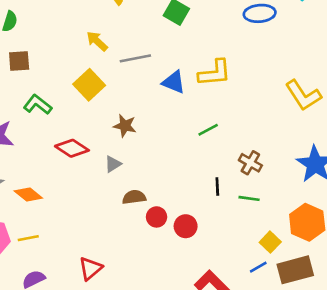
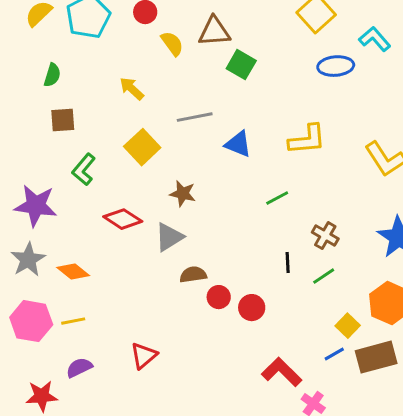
yellow arrow: (97, 41) -> (132, 89), moved
yellow L-shape: (215, 73) -> (307, 140), moved
green L-shape: (38, 105) -> (84, 170), turned -88
gray triangle: (113, 164) -> (169, 237), size x1.5
green line: (249, 198) -> (324, 276), turned -42

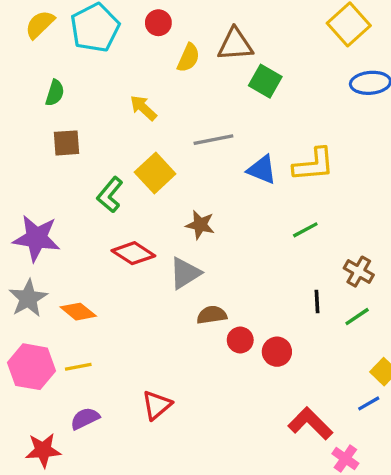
yellow semicircle: (172, 44) -> (188, 58), turned 60
yellow L-shape: (307, 140) -> (314, 165), moved
green L-shape: (84, 170) -> (110, 195), moved

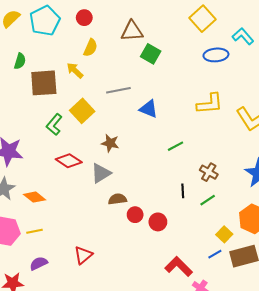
yellow semicircle: (188, 58) -> (90, 48), moved
brown square: (67, 143) -> (44, 83), moved, size x1.6
yellow L-shape: (314, 165) -> (210, 104), moved

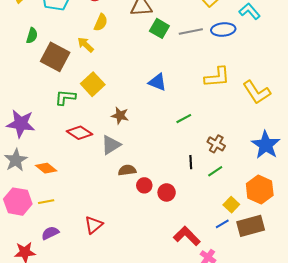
brown square: (44, 83) -> (55, 57), turned 32
gray line: (118, 90) -> (191, 32), moved
green L-shape: (54, 124) -> (65, 97), turned 55

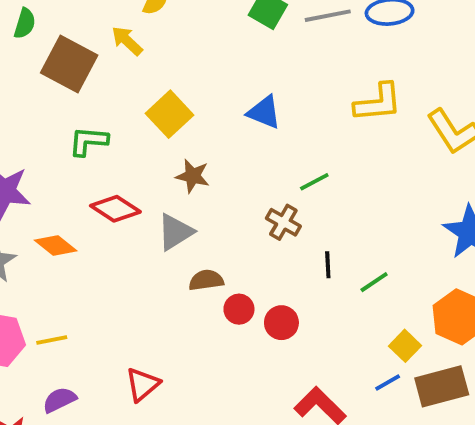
yellow square: (93, 84) -> (169, 114), moved
brown cross: (216, 144) -> (283, 222), moved
orange diamond: (46, 168) -> (56, 245), moved

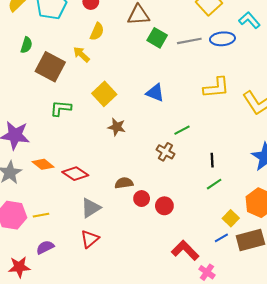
red diamond: (115, 209) -> (75, 174), moved
gray triangle: (175, 232) -> (91, 208), moved
black line: (328, 265) -> (212, 160), moved

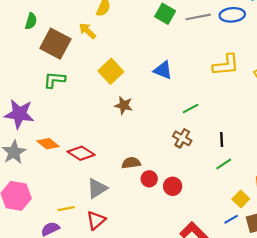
green L-shape: (61, 108) -> (54, 80), moved
brown cross: (165, 152) -> (182, 138), moved
yellow line: (41, 215) -> (66, 209), moved

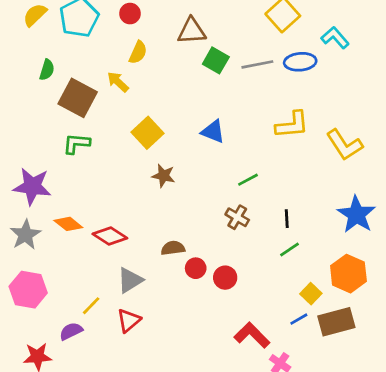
yellow line: (66, 209) -> (91, 306), turned -35

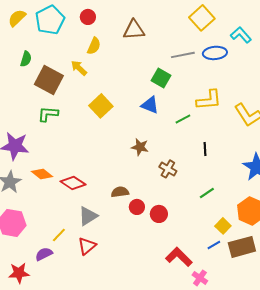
green square: (216, 60) -> (161, 78), moved
brown star: (164, 176) -> (140, 147), moved
green line: (248, 180) -> (183, 119), moved
black line: (287, 219) -> (205, 149), moved

